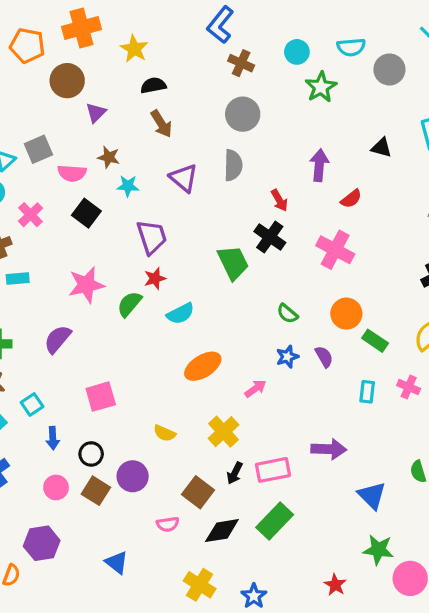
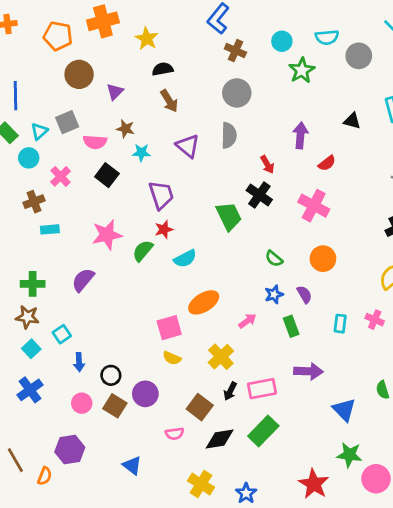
brown circle: (67, 81) -> (79, 74), moved
green rectangle: (375, 341) -> (291, 326), moved, turned 36
pink square: (101, 397) -> (169, 328), moved
red star: (335, 585) -> (314, 484), size x1.6

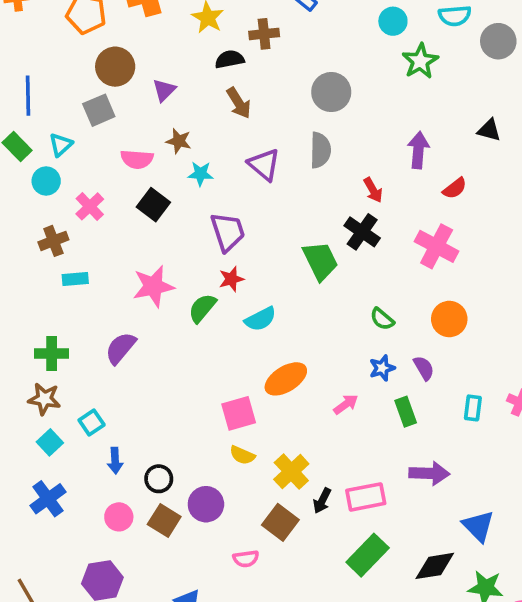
brown cross: (235, 51) -> (264, 34), moved, turned -30
gray square: (67, 122) -> (99, 110), moved
yellow cross: (221, 357) -> (291, 472), moved
black diamond: (220, 439) -> (435, 566), moved

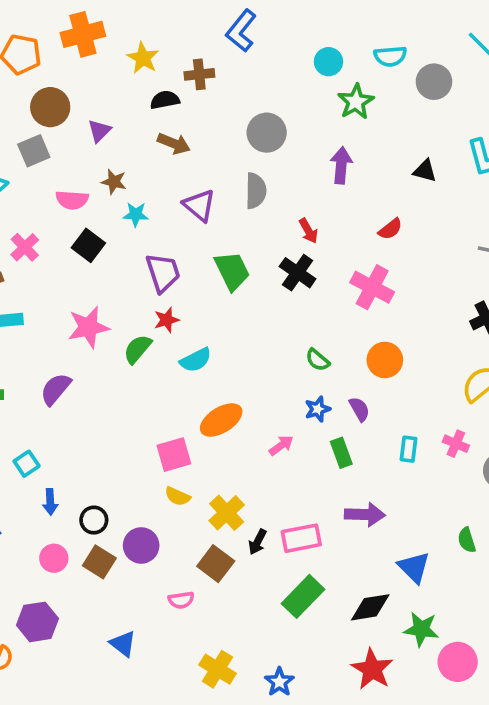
brown arrow: (239, 103) -> (174, 144), turned -36
purple arrow: (418, 150) -> (341, 165), moved
green trapezoid: (320, 261) -> (232, 271), moved

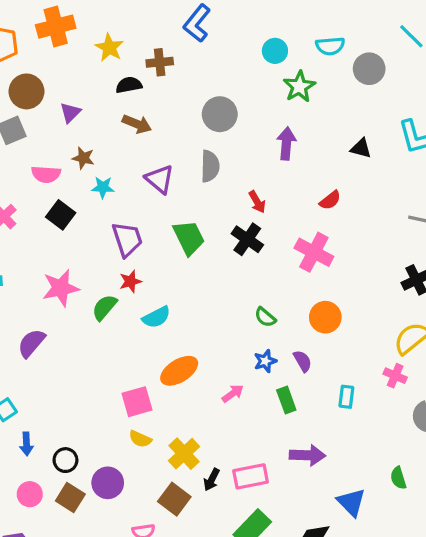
pink cross: (456, 444) -> (395, 376), moved

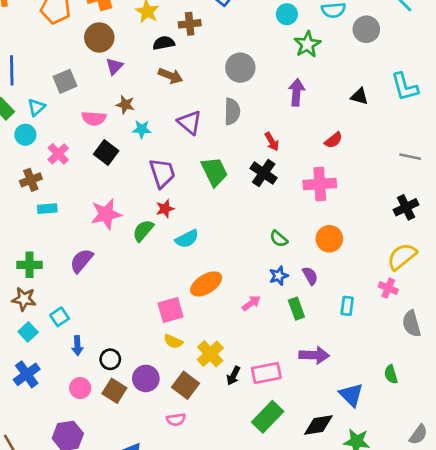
brown circle: (26, 91) -> (99, 38), moved
pink cross: (314, 252) -> (320, 184), turned -32
brown square: (174, 499) -> (186, 385), moved

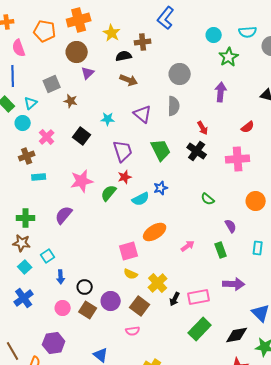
brown star: (125, 105) -> (71, 101), moved
pink semicircle: (94, 118) -> (19, 48), moved, turned 66
orange circle: (329, 239) -> (256, 201), moved
blue star: (279, 276) -> (161, 188), moved

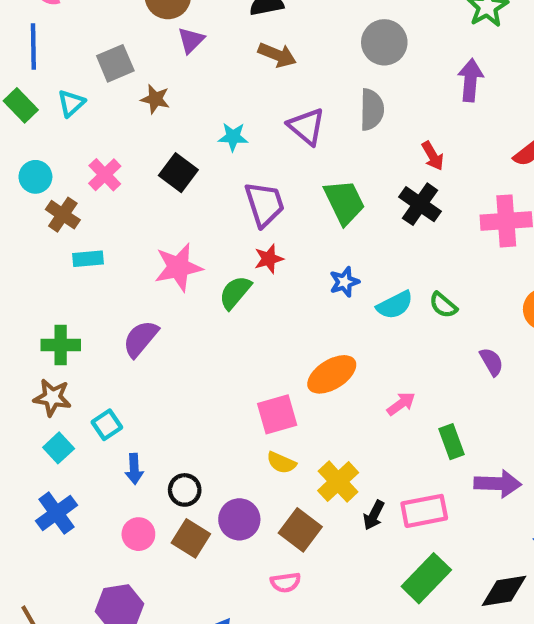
cyan circle: (23, 123) -> (35, 177), moved
brown cross: (27, 156) -> (63, 215), turned -35
cyan semicircle: (141, 199) -> (395, 305), moved
green rectangle: (221, 250) -> (452, 442), moved

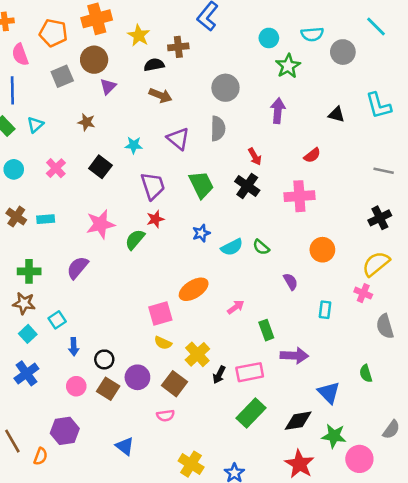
gray square: (115, 63) -> (62, 76), moved
brown cross: (63, 215) -> (16, 217), moved

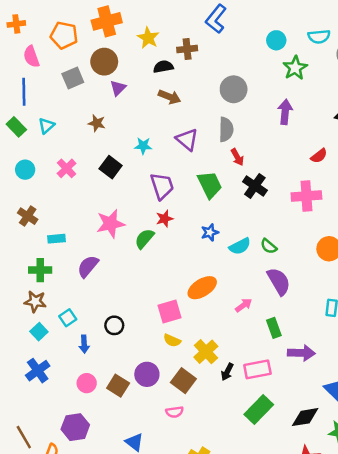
red arrow: (255, 157) -> (237, 157), moved
cyan rectangle: (46, 219) -> (57, 239), moved
purple semicircle: (291, 282) -> (279, 281), moved, size x1.6
black circle: (104, 359) -> (114, 325), moved

